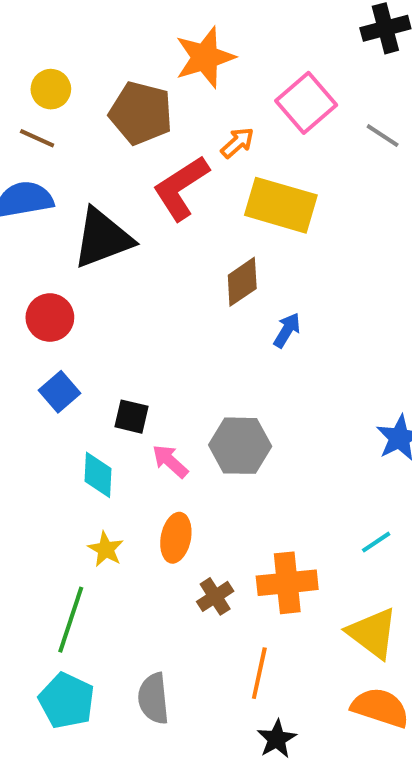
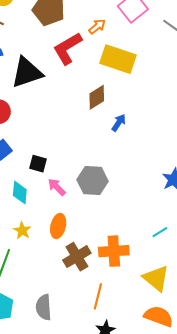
brown cross: (215, 596) -> (77, 257), size x1.5

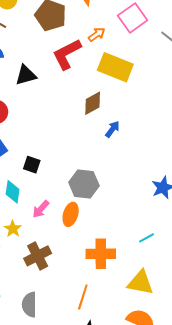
black triangle: (27, 72) -> (26, 75), size x0.7
pink arrow: (57, 187) -> (41, 209), moved, turned -96
orange ellipse: (58, 226) -> (71, 214), moved
brown cross: (77, 257) -> (38, 256), moved
yellow triangle: (156, 278) -> (141, 283), turned -32

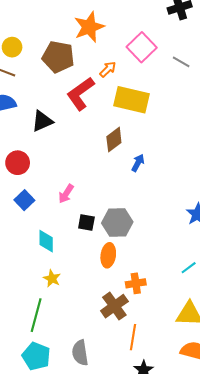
black square: (32, 165) -> (86, 223), moved
pink arrow: (41, 209) -> (66, 194), moved
orange cross: (101, 254) -> (136, 283), moved, size x0.7
brown cross: (38, 256) -> (114, 306), moved

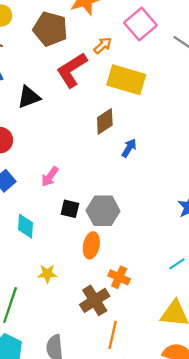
yellow star: (52, 278) -> (47, 274), moved, turned -30
orange cross: (136, 283) -> (119, 277), turned 30

